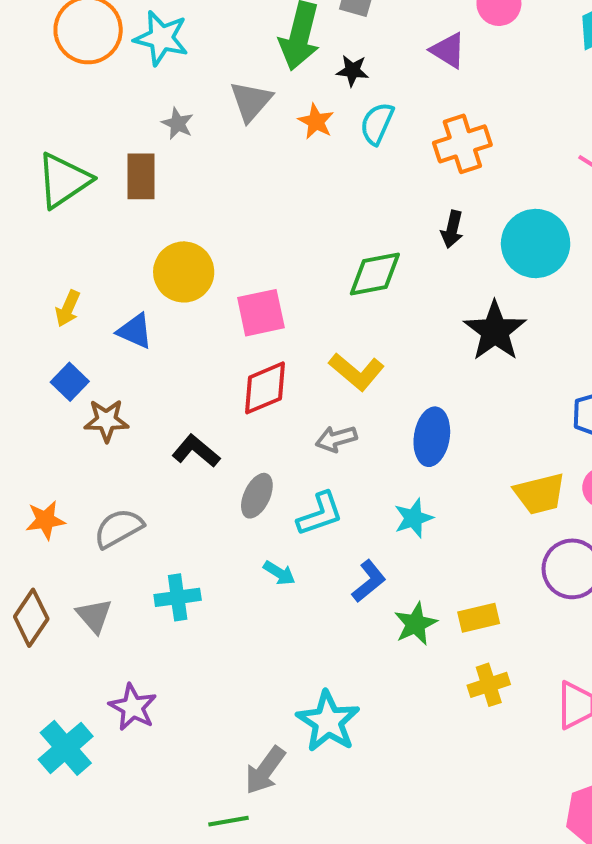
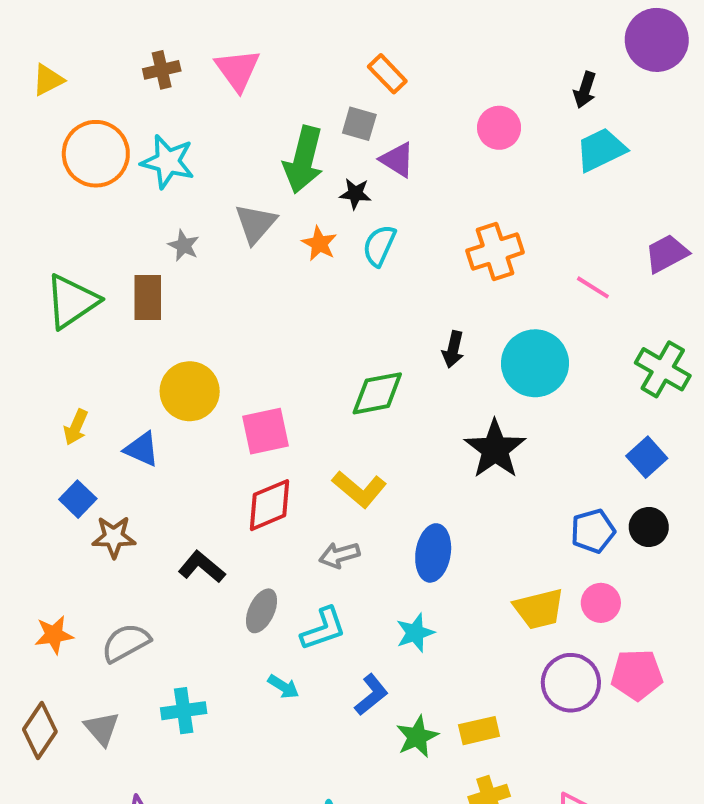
purple triangle: (448, 50) -> (397, 160), moved
orange cross: (462, 144) -> (495, 252), moved

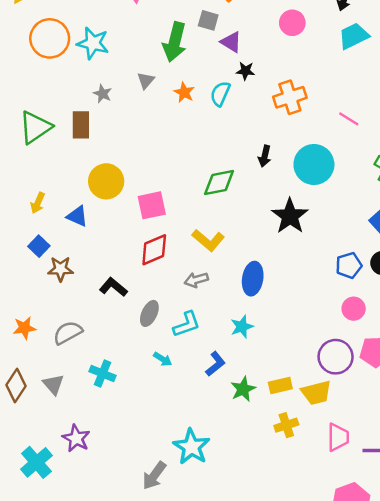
black star: (355, 194) -> (245, 71), moved
gray triangle: (256, 224) -> (146, 80), size x0.7
yellow trapezoid: (539, 609) -> (316, 393), moved
cyan cross: (184, 711) -> (103, 374), turned 30

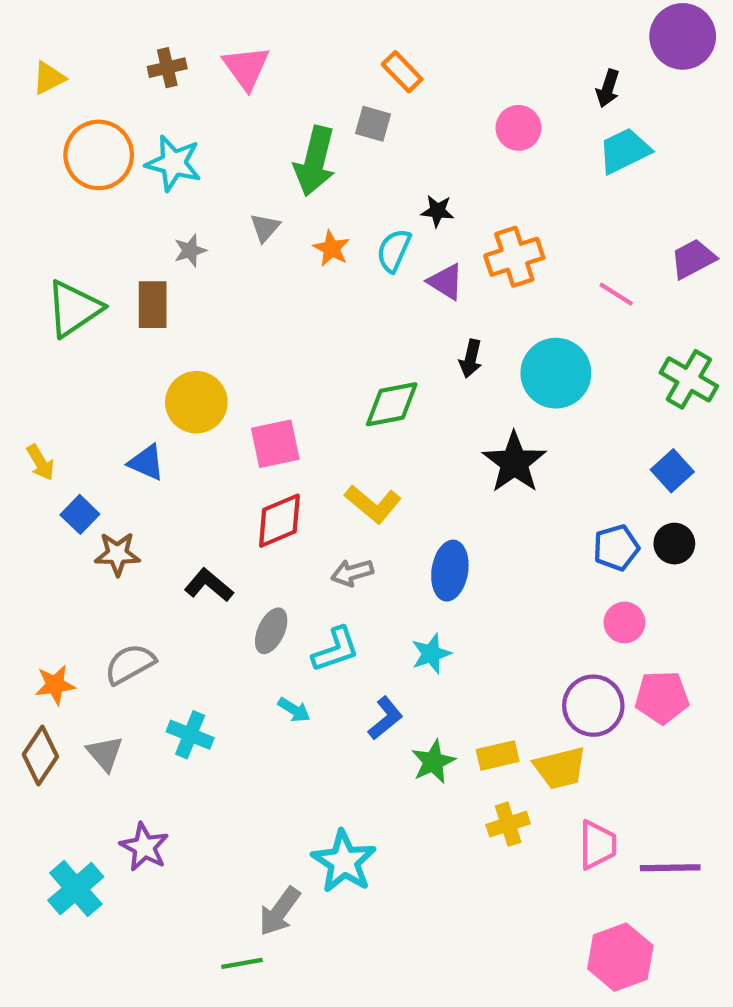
purple triangle: (231, 42) -> (446, 282), moved
gray star: (103, 94) -> (190, 250), turned 30
yellow arrow: (38, 203) -> (40, 462), moved, turned -55
orange star: (24, 328) -> (55, 685), moved

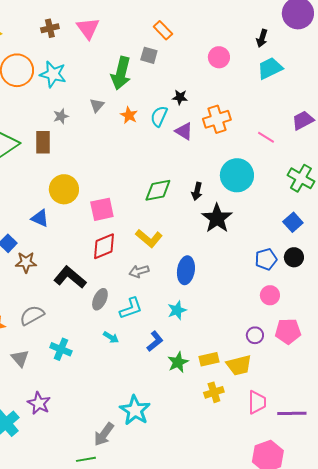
black arrow: (471, 359) -> (197, 191), moved
black L-shape: (209, 585) -> (70, 277), size x1.4
purple circle: (593, 706) -> (255, 335), size x0.6

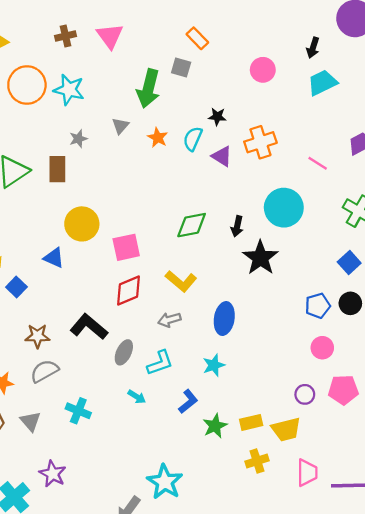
brown star: (26, 262) -> (37, 336), moved

